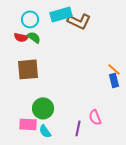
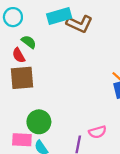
cyan circle: (30, 19) -> (13, 17), moved
red semicircle: (21, 37) -> (19, 55), moved, turned 48
pink semicircle: (95, 117) -> (97, 132), turned -84

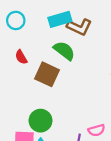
green semicircle: (29, 42) -> (64, 51), moved, size x1.5
brown square: (22, 78) -> (47, 74), moved, turned 30

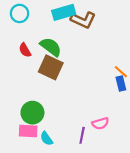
green semicircle: (64, 51) -> (51, 47), moved
green circle: (41, 121) -> (32, 113), moved

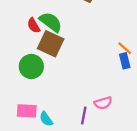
red semicircle: (25, 50) -> (34, 25), moved
green circle: (32, 113) -> (31, 66), moved

